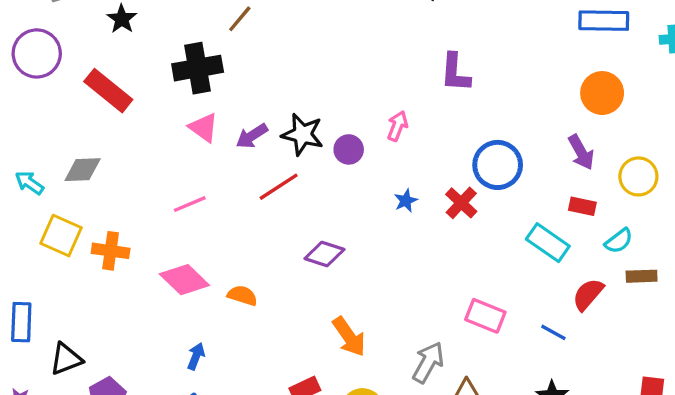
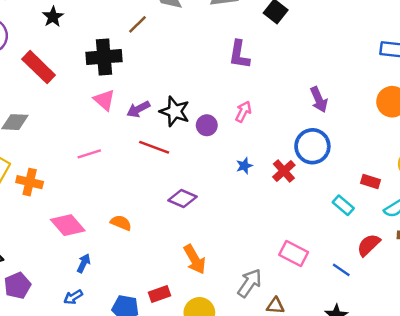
purple L-shape: (455, 73) -> (239, 55), moved
purple arrow: (581, 152) -> (319, 99), moved
red line: (279, 187) -> (154, 147), turned 48
cyan rectangle: (548, 243) -> (343, 205), size x0.7
pink diamond: (184, 280) -> (68, 225), moved

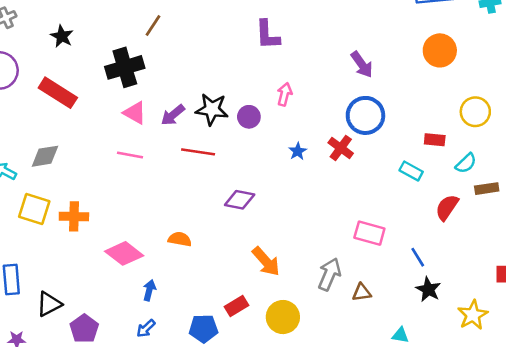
pink line: (89, 154) -> (130, 155), moved, turned 40
blue line: (341, 270) -> (418, 257), moved, turned 36

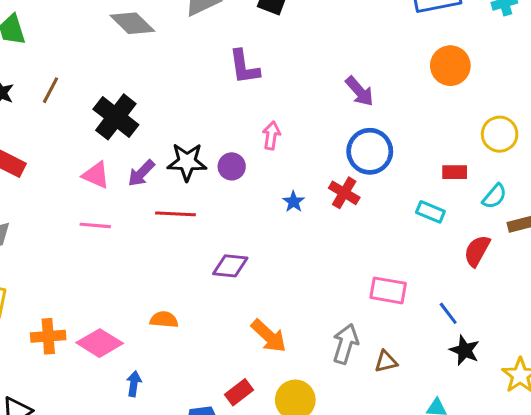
brown line: (153, 25) -> (51, 90), moved
black cross: (125, 67) -> (116, 117), moved, turned -30
orange cross: (74, 216) -> (48, 336), moved

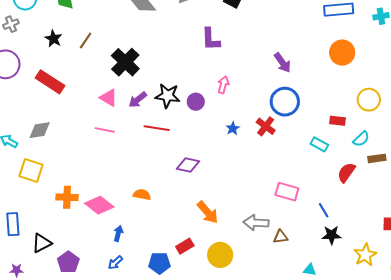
gray arrow: (345, 344) -> (256, 223), turned -110
black star: (465, 350) -> (331, 235), turned -30

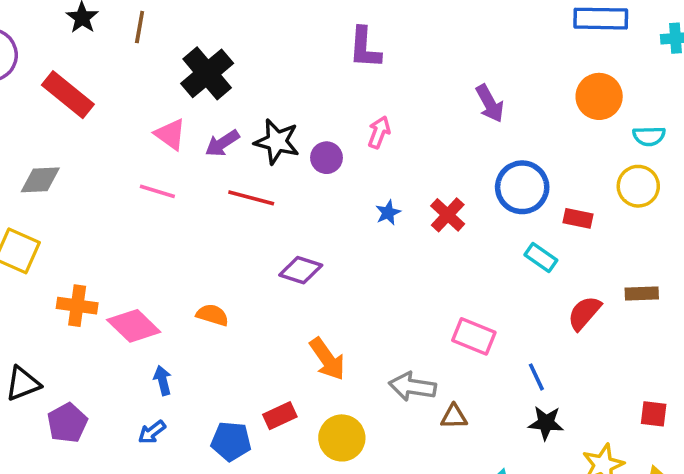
brown line: (86, 41) -> (140, 27), turned -30
blue circle: (285, 102) -> (522, 187), moved
cyan semicircle: (361, 139) -> (649, 136), moved, turned 36
blue arrow: (118, 233) -> (163, 380), turned -35

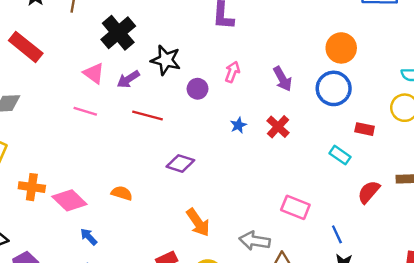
orange circle: (599, 96) -> (341, 48), moved
purple arrow: (490, 104) -> (282, 79), moved
black star: (277, 142) -> (166, 60), moved
blue circle: (522, 187) -> (334, 88), moved
blue arrow: (163, 380) -> (89, 237), turned -30

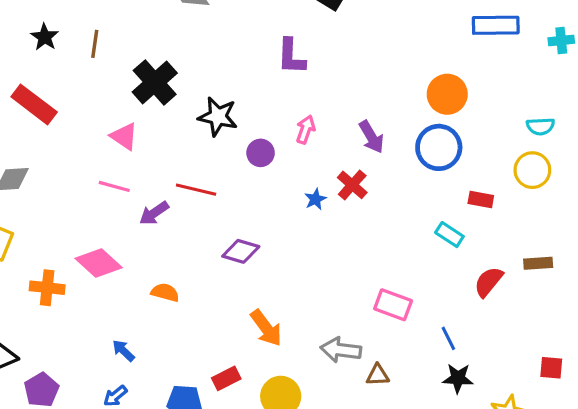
purple arrow: (128, 79) -> (154, 213), moved
red cross: (278, 127) -> (352, 185), moved
pink diamond: (69, 200) -> (99, 263), moved

